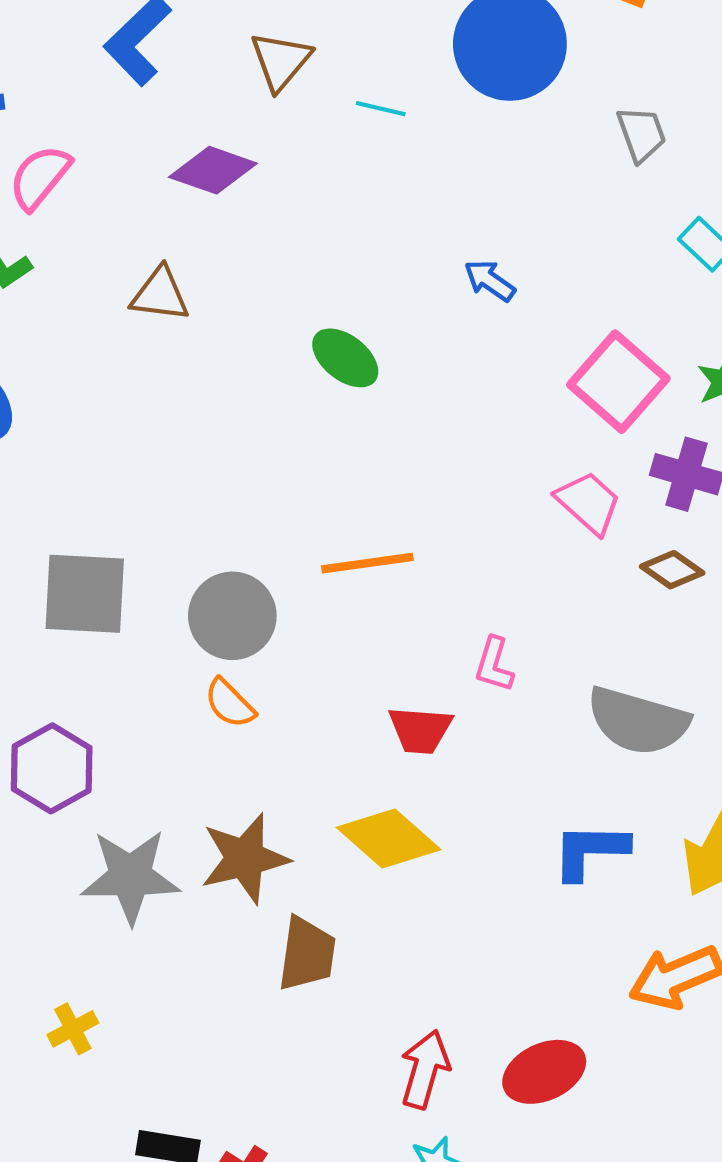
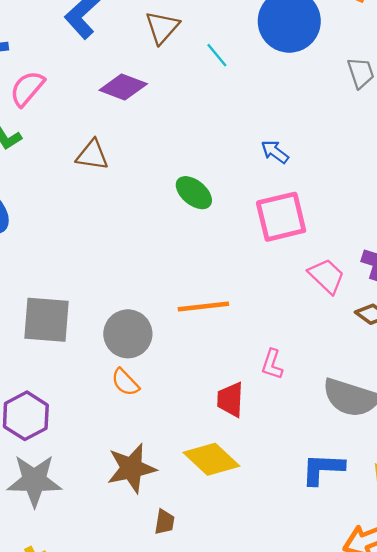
cyan line: (381, 109) -> (217, 55), turned 36
pink square: (618, 382) -> (281, 217), moved, turned 34
red trapezoid: (420, 730) -> (230, 400), turned 87
gray star: (130, 876) -> (34, 481), moved
brown trapezoid: (307, 954) -> (165, 522), size x0.6

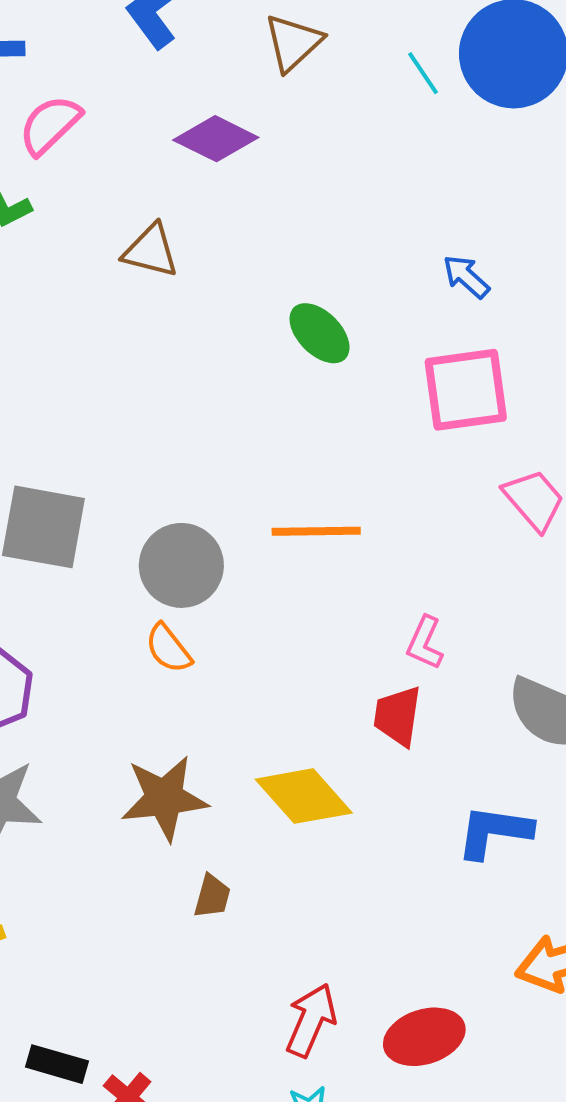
cyan line: (217, 55) -> (423, 73), moved
red trapezoid: (230, 400) -> (398, 716), moved

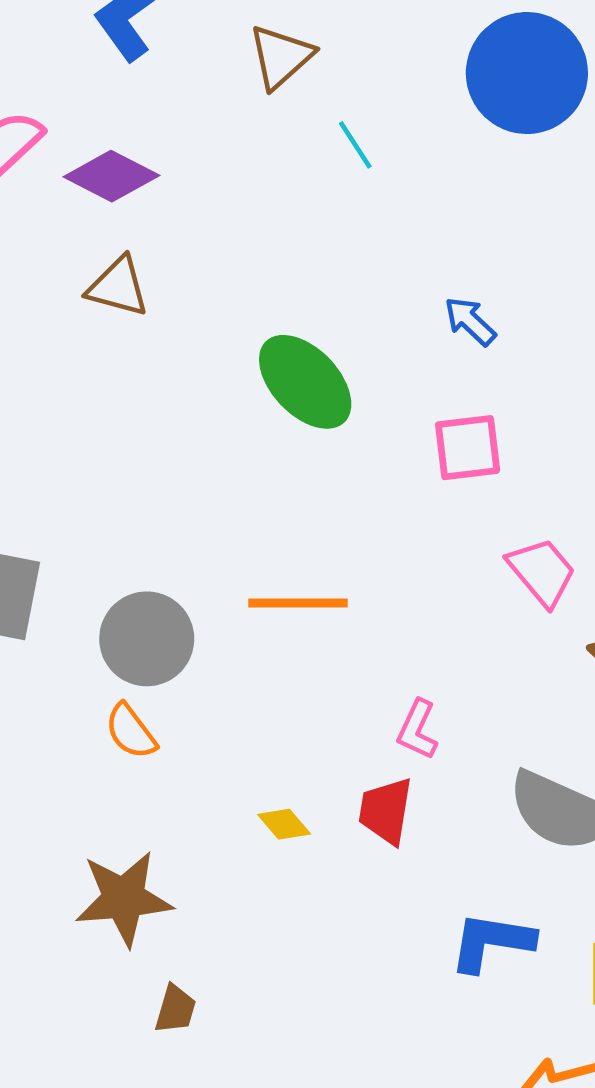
cyan line: (423, 73) -> (355, 145), moved
purple diamond: (216, 139) -> (111, 176), moved
green ellipse: (320, 333) -> (305, 382), size x1.4
pink square: (466, 390) -> (468, 448), size x0.7
yellow diamond: (304, 796) -> (284, 824), moved, size x0.5

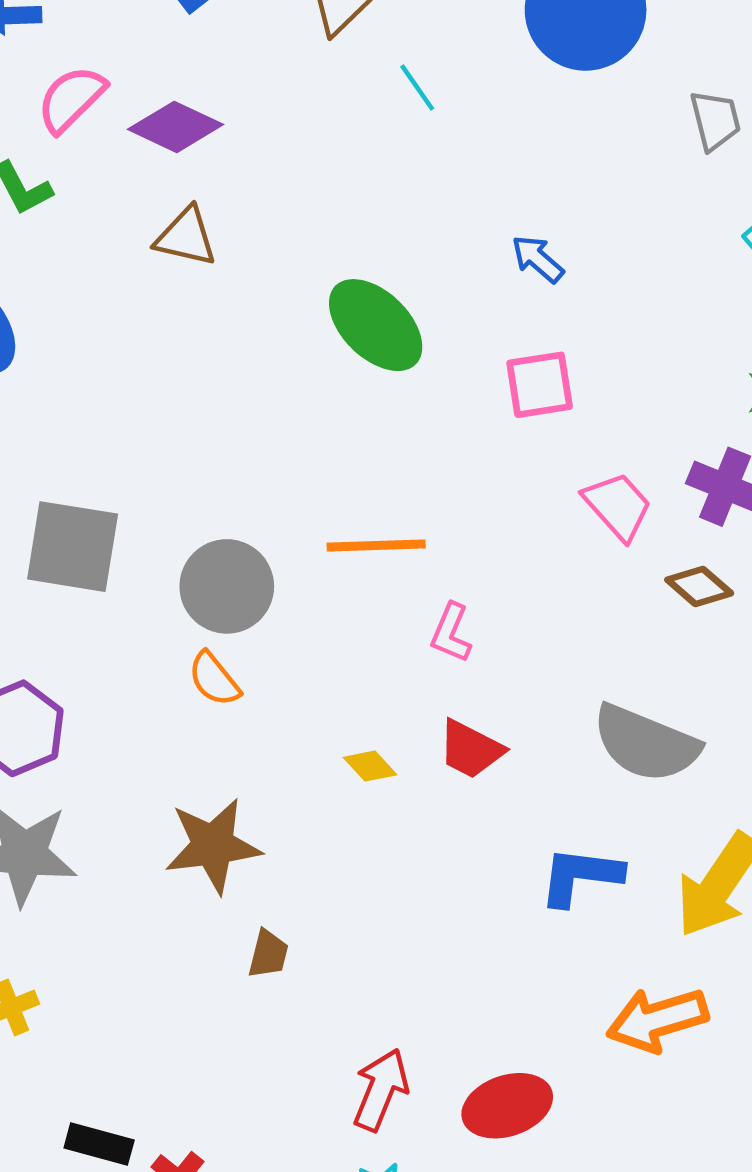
pink L-shape: (417, 730) -> (451, 633), moved
red trapezoid: (386, 811) -> (471, 749), turned -70

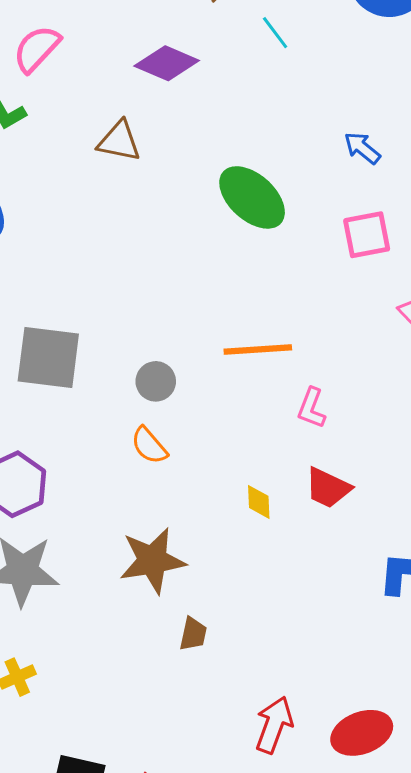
purple diamond: (176, 127) -> (167, 63), moved
gray circle: (227, 586) -> (156, 381), size x0.6
yellow diamond: (370, 766) -> (259, 502), turned 42

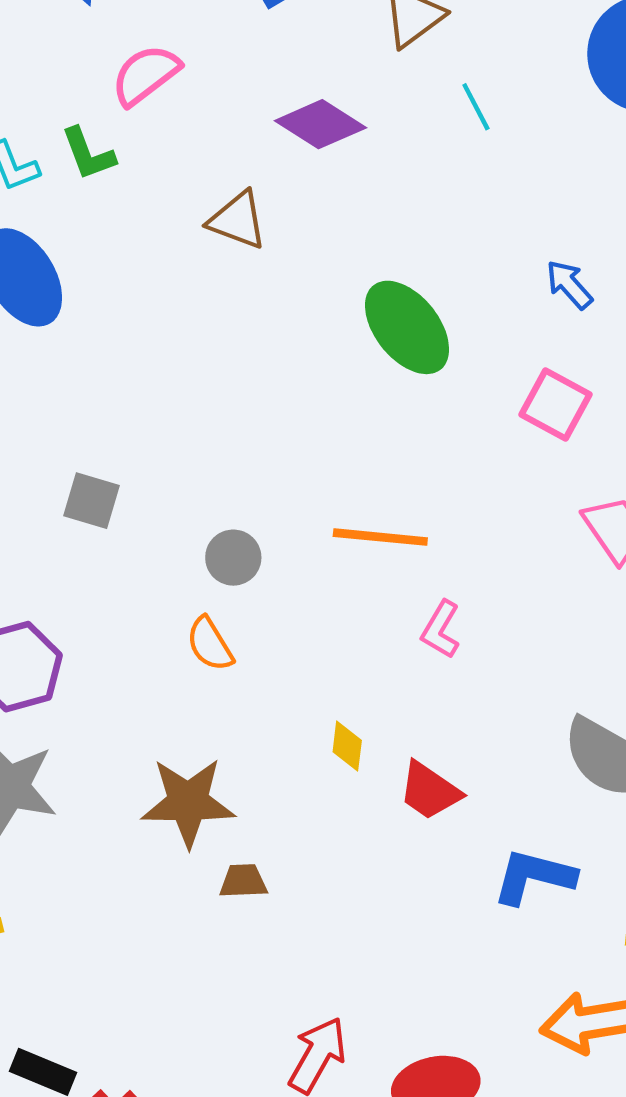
pink square: (367, 235) -> (556, 405), turned 30
gray square: (48, 358) -> (92, 501), size x0.6
red trapezoid: (328, 488) -> (430, 791), moved
brown trapezoid: (193, 634) -> (243, 881), moved, turned -114

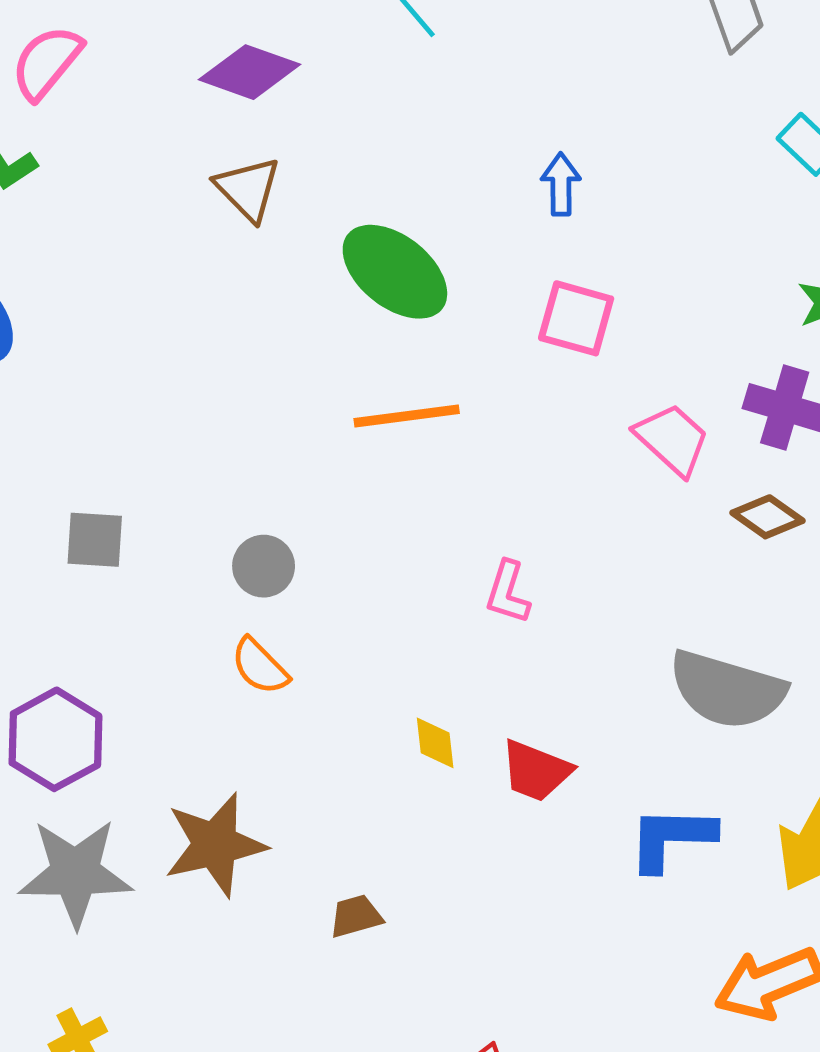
brown triangle: (238, 220) -> (248, 189), moved, turned 38
blue arrow: (569, 285) -> (561, 184), turned 54
orange line: (380, 537) -> (407, 416), moved
brown star: (188, 802) -> (215, 845), moved

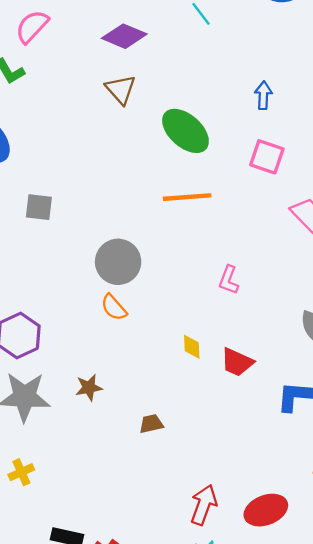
gray square: (95, 540) -> (39, 207), moved
gray circle: (264, 566) -> (118, 262), size x1.6
brown star: (215, 845) -> (89, 388), size x0.6

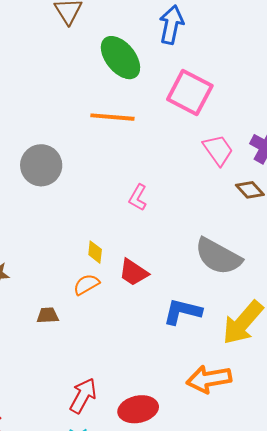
blue arrow: (263, 95) -> (171, 25), moved, size x1.5
pink square: (267, 157) -> (190, 92), size x1.4
orange semicircle: (114, 307) -> (86, 284), moved, turned 92

